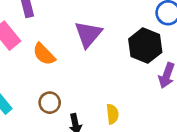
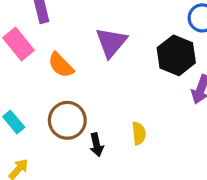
brown circle: (50, 103) -> (67, 120), size x1.5

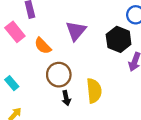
brown circle: (67, 120) -> (59, 75), moved
yellow semicircle: (139, 133) -> (94, 91), size x1.6

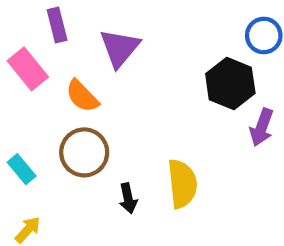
purple triangle: (76, 31) -> (120, 48), moved
brown circle: (59, 75) -> (84, 152), moved

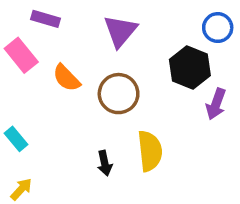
purple rectangle: (57, 25) -> (46, 19), turned -60
purple triangle: (120, 48) -> (120, 31), moved
brown circle: (84, 152) -> (119, 94), moved

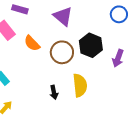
purple triangle: (120, 31) -> (63, 16), turned -30
black hexagon: (190, 68) -> (91, 45), moved

